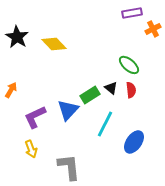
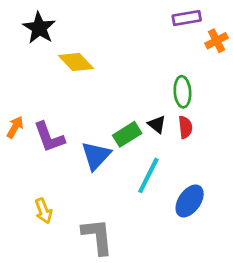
black star: (17, 37) -> (39, 28), moved
green ellipse: (129, 65) -> (182, 92), turned 45
purple L-shape: (35, 117) -> (49, 137), moved, turned -85

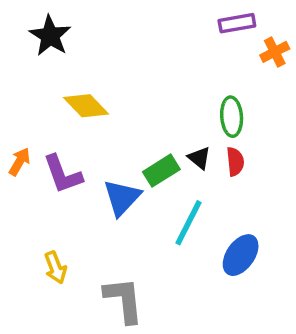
yellow diamond: (76, 62) -> (86, 106), moved

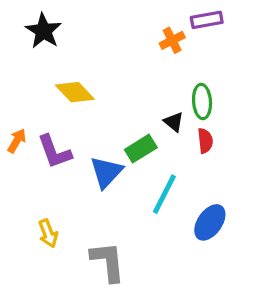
orange cross: (275, 52) -> (172, 40), moved
black triangle: (199, 158) -> (174, 122), moved

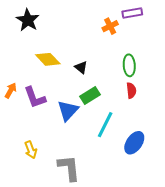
black triangle: (174, 122) -> (81, 67), moved

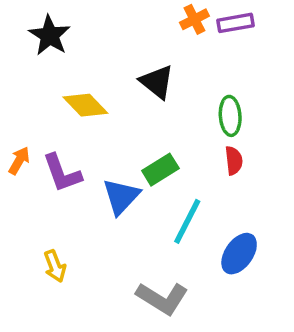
orange cross: (110, 26) -> (194, 19), moved
black triangle: (81, 67) -> (157, 82), moved, size x1.5
gray L-shape: (69, 168) -> (162, 298), moved, turned 128

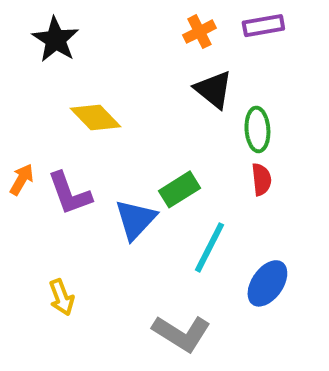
orange cross: (194, 19) -> (199, 32), moved
black triangle: (157, 82) -> (213, 90), moved

